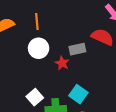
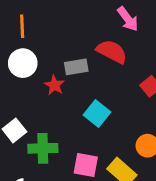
cyan square: (78, 94) -> (97, 114), moved

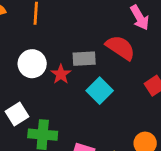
white circle: (23, 63) -> (32, 64), moved
cyan square: (97, 114) -> (100, 91), moved

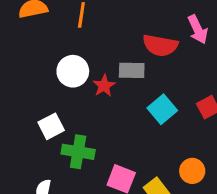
red semicircle: (120, 48) -> (160, 45), moved, turned 152
cyan square: (100, 91) -> (162, 109), moved

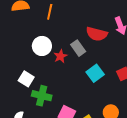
gray rectangle: (132, 70) -> (78, 48), turned 49
white square: (51, 126) -> (26, 79), turned -35

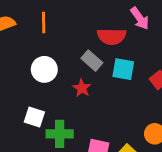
red star: (60, 56) -> (82, 88), moved
cyan square: (95, 73) -> (123, 69), moved, turned -30

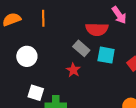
white circle: (44, 69) -> (27, 56), moved

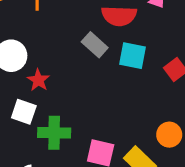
red star: (73, 70) -> (38, 80), moved

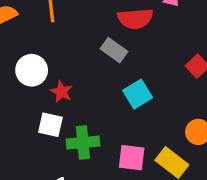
cyan square: (133, 56) -> (138, 94), moved, turned -36

